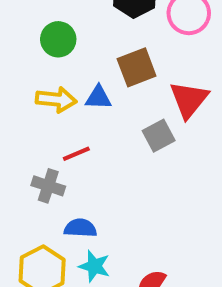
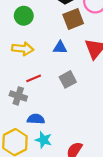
brown square: (137, 67) -> (73, 19), moved
blue triangle: (98, 98) -> (60, 48), moved
gray square: (159, 136) -> (68, 79), moved

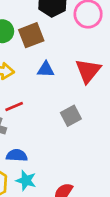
brown square: (73, 19) -> (31, 35), moved
gray square: (68, 79) -> (71, 116), moved

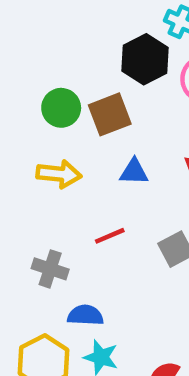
red line: (14, 107) -> (110, 236), moved

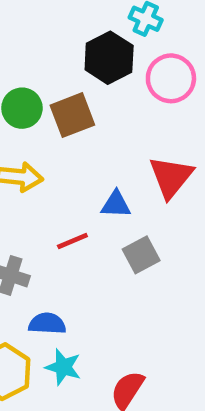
blue triangle: (134, 172) -> (116, 204), moved

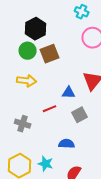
black hexagon: (109, 58) -> (36, 29), moved
blue semicircle: (47, 324) -> (67, 144), moved

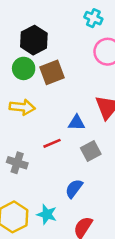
blue semicircle: (67, 144) -> (74, 189), turned -56

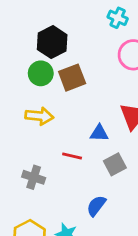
red line: (52, 143) -> (72, 156), turned 36

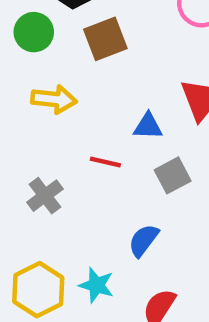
green circle: (41, 73) -> (34, 32), moved
gray cross: (34, 177) -> (45, 196), turned 35

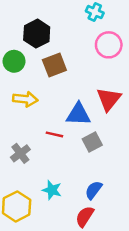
blue triangle: (148, 126) -> (78, 114), size x1.5
blue semicircle: (144, 240) -> (94, 190), moved
cyan star: (96, 285) -> (52, 190), moved

